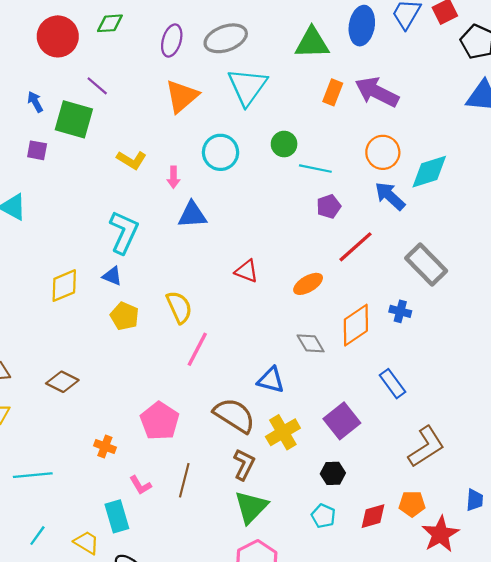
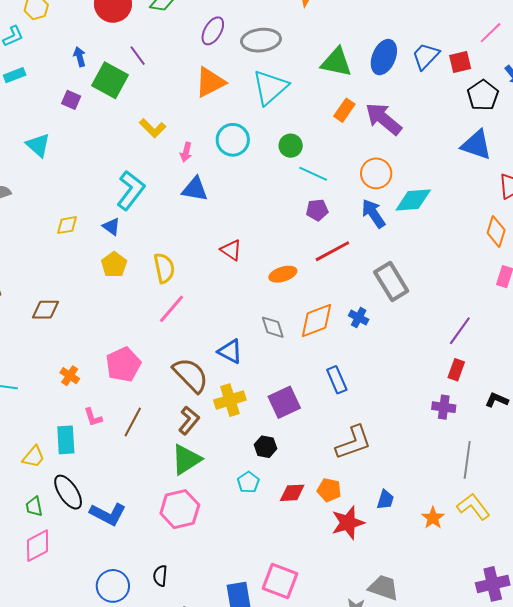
yellow diamond: (64, 286) -> (67, 225), size x0.7
brown diamond: (62, 382) -> (45, 310), turned -40
yellow trapezoid: (86, 543) -> (34, 457), turned 85

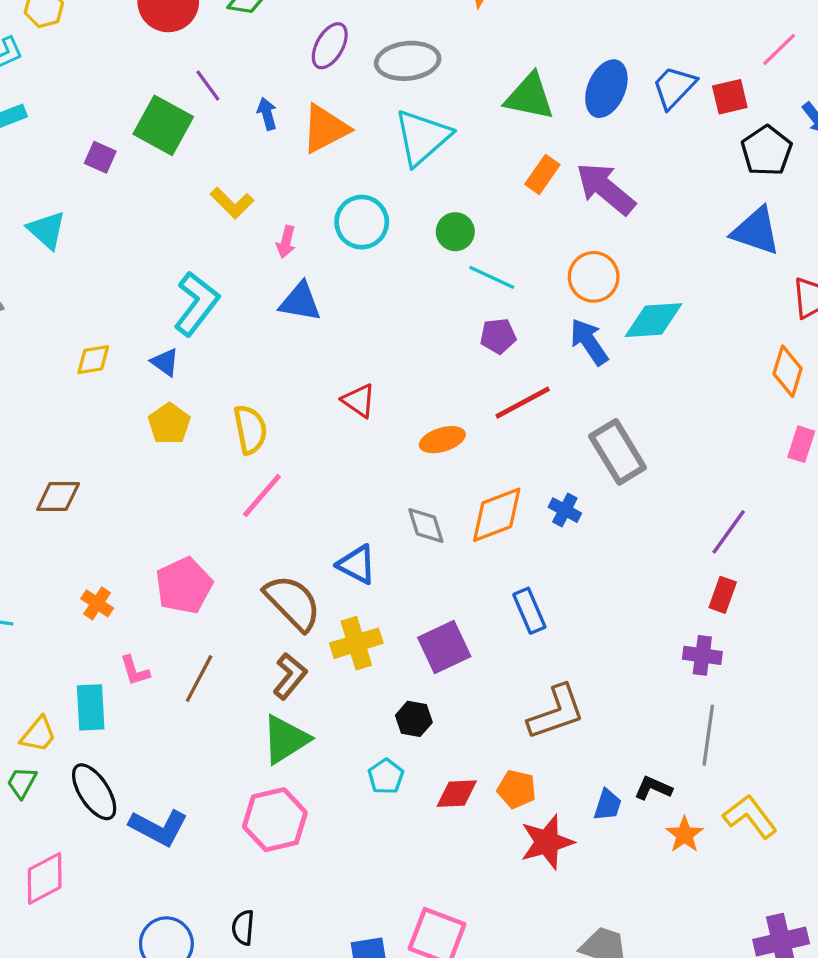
blue arrow: (80, 57) -> (267, 114), moved
black L-shape: (497, 400) -> (653, 788), moved
gray line: (467, 460) -> (708, 735), moved
green trapezoid: (34, 507) -> (22, 783), moved, turned 40

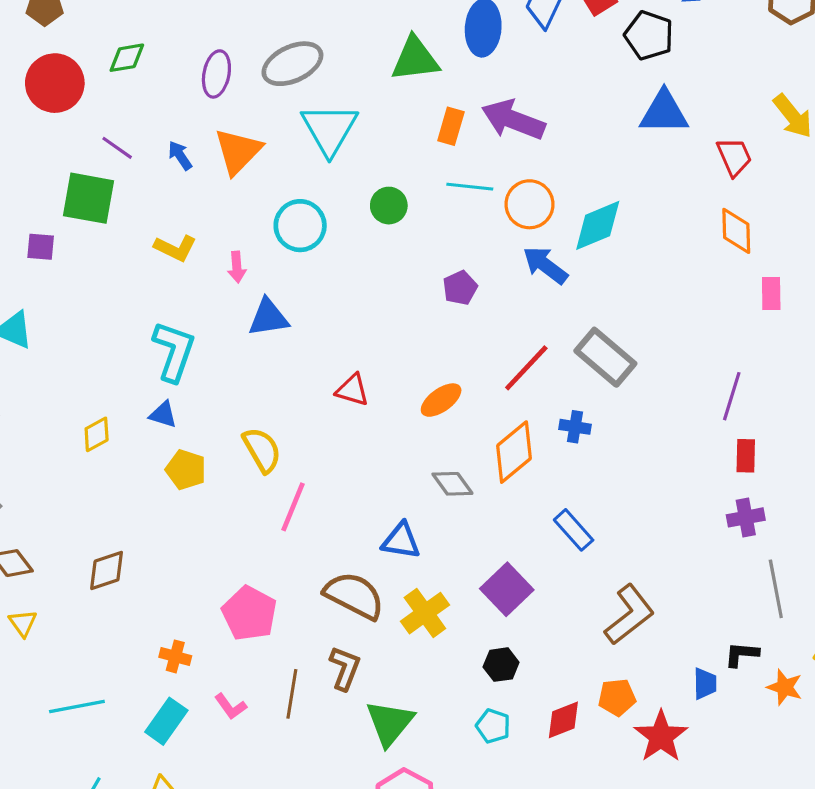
cyan line: (492, 277) -> (470, 187), moved
red line: (523, 403) -> (526, 368), moved
brown L-shape: (290, 676) -> (345, 668), moved
cyan rectangle: (91, 707) -> (166, 721), moved, turned 57

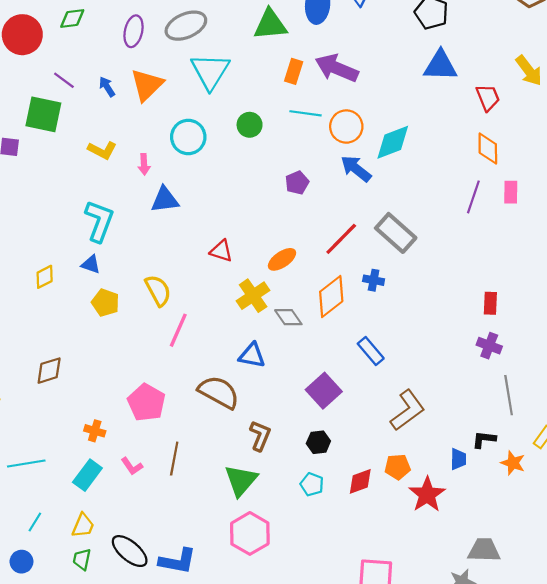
purple line: (732, 396) -> (473, 197), moved
purple cross: (746, 517) -> (489, 346), turned 30
yellow cross: (425, 613) -> (253, 296), moved
brown L-shape: (345, 668) -> (260, 436), moved

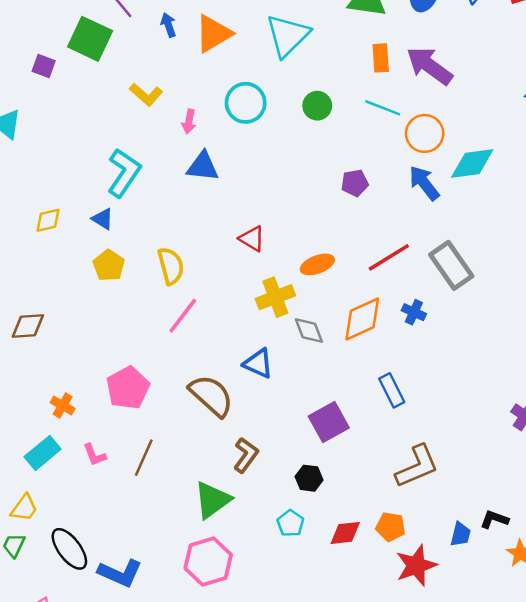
orange rectangle: (294, 71) -> (381, 58), turned -35

